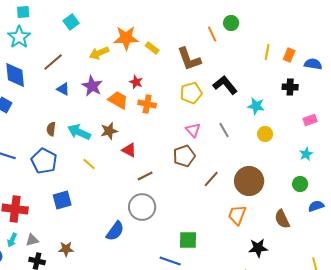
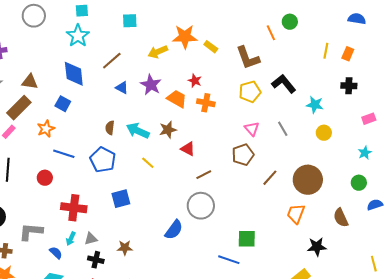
cyan square: (71, 22) -> (130, 21), turned 35
blue semicircle: (313, 64) -> (357, 19), moved

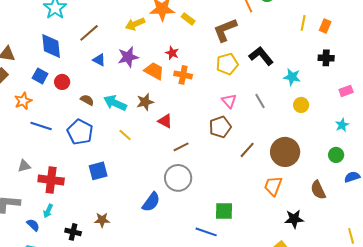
brown L-shape: (248, 58) -> (225, 30), turned 88
purple star: (151, 85) -> (128, 57), turned 30
brown semicircle: (110, 128) -> (87, 100), turned 112
red circle: (45, 178) -> (62, 82), moved
gray triangle: (91, 239) -> (24, 166), moved

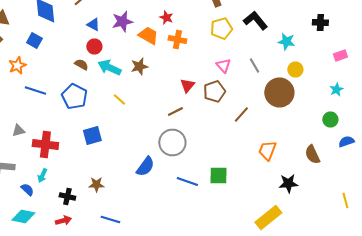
red circle: (62, 82) -> (94, 46), moved
red triangle: (165, 121) -> (187, 86), moved, turned 42
brown circle: (285, 152) -> (279, 92), moved
blue line: (206, 232) -> (187, 182), moved

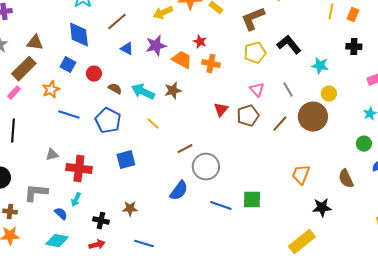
red circle: (94, 46) -> (94, 74), moved
brown line: (175, 112) -> (185, 149), moved
brown line: (241, 114) -> (280, 124), moved

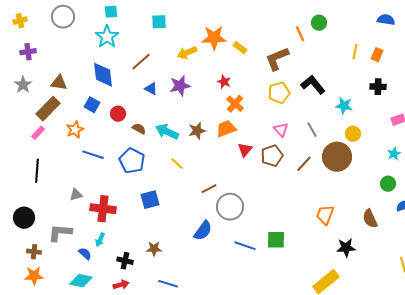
orange trapezoid: (182, 60) -> (226, 129), moved, turned -50
orange cross: (211, 64) -> (235, 104), turned 30

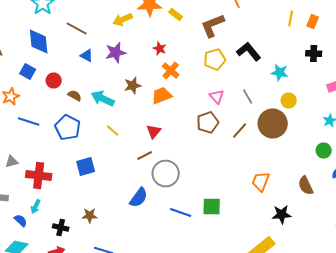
brown line: (141, 62) -> (77, 28), turned 70
brown star: (197, 131) -> (133, 86), moved
red triangle: (245, 150) -> (154, 132), moved

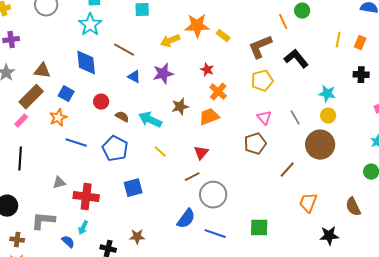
black L-shape: (249, 52) -> (296, 59), moved
blue square: (28, 72) -> (66, 94), moved
yellow circle: (289, 100) -> (328, 116), moved
brown line: (240, 130) -> (287, 170), moved
blue line: (181, 212) -> (215, 234), moved

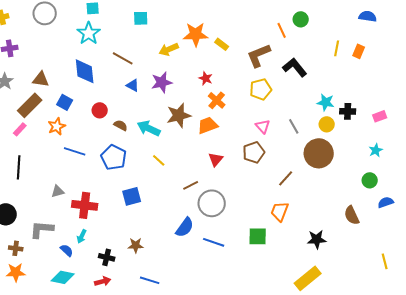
black cross: (361, 75) -> (348, 111), moved
brown star: (180, 107) -> (179, 115), size x1.4
red triangle: (201, 153) -> (216, 159), moved
orange trapezoid: (308, 203) -> (280, 211), moved
black star: (329, 236) -> (317, 239), moved

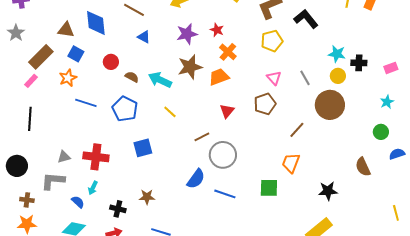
brown triangle: (41, 79) -> (66, 30), moved
purple star: (162, 82) -> (187, 34), moved
gray triangle: (58, 191) -> (64, 157), moved

